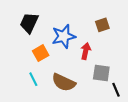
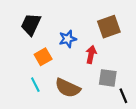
brown square: (102, 25) -> (109, 27), size x1.5
blue star: (64, 36) -> (68, 39), size x0.7

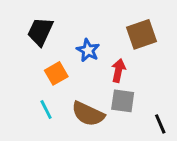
blue star: (68, 39) -> (88, 50), turned -30
gray square: (108, 78) -> (123, 101), moved

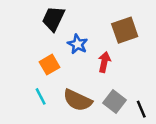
black trapezoid: (40, 31) -> (53, 19), moved
gray square: (123, 101) -> (115, 102), moved, turned 30

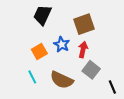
brown square: (125, 30) -> (84, 24), moved
blue star: (78, 44) -> (62, 44), moved
gray square: (115, 102) -> (91, 70), moved

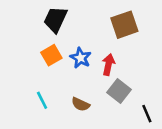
brown square: (84, 24) -> (124, 25), moved
orange square: (39, 52) -> (51, 55), moved
brown semicircle: (62, 80) -> (81, 104), size x0.6

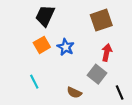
red arrow: (108, 64) -> (107, 52), moved
brown semicircle: (81, 104) -> (74, 92), moved

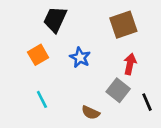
orange square: (42, 45) -> (38, 55), moved
black line: (120, 92) -> (147, 102), moved

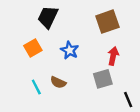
gray square: (118, 90) -> (103, 79), turned 36
black line: (147, 102) -> (128, 100), moved
brown semicircle: (91, 113) -> (58, 82), moved

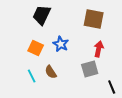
brown square: (107, 22) -> (94, 19), turned 30
orange square: (33, 48) -> (36, 48), moved, turned -35
brown semicircle: (58, 82) -> (51, 72), turned 32

